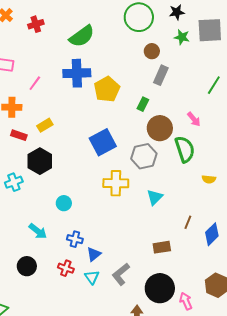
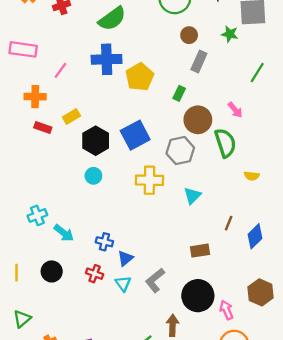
green star: (182, 37) -> (230, 34), moved
black hexagon: (40, 161) -> (96, 141), moved
cyan cross: (14, 182) -> (37, 215), moved
cyan circle: (64, 203) -> (93, 176), moved

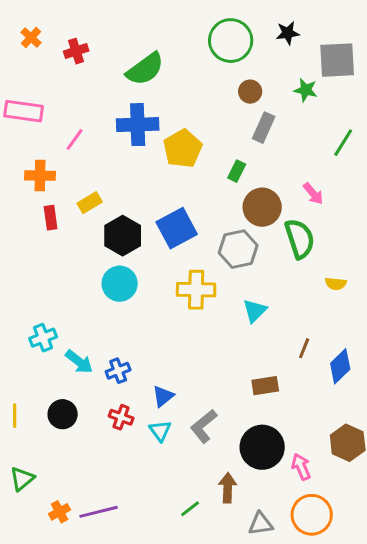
red rectangle: (43, 127) -> (51, 218), turned 63
cyan circle: (93, 176) -> (120, 284), size x1.5
blue cross: (104, 242) -> (118, 371), moved, turned -35

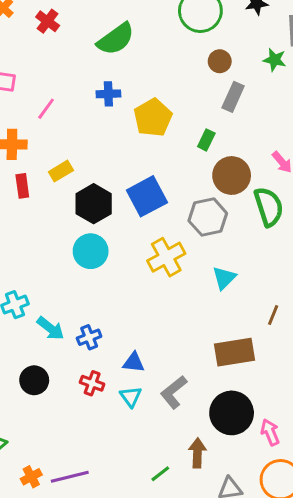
red cross: (76, 51) -> (48, 21), turned -35
blue cross: (138, 125) -> (108, 94), size x0.6
yellow cross: (196, 290) -> (166, 257), turned -30
brown rectangle: (265, 386) -> (235, 352), size x1.5
blue triangle: (163, 396) -> (134, 362), turned 45

